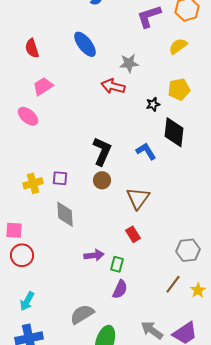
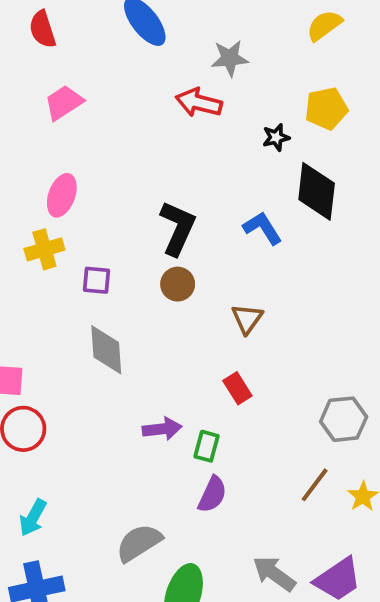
pink ellipse: (28, 116) -> (62, 195), moved, turned 70
yellow cross: (33, 183) -> (44, 249), moved
brown triangle: (138, 198) -> (247, 319), size x0.7

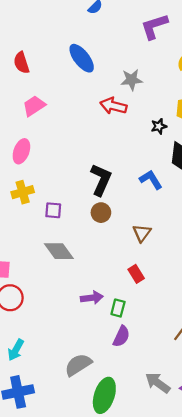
pink ellipse: (62, 195) -> (21, 151), moved
gray diamond: (106, 350) -> (59, 251), turned -32

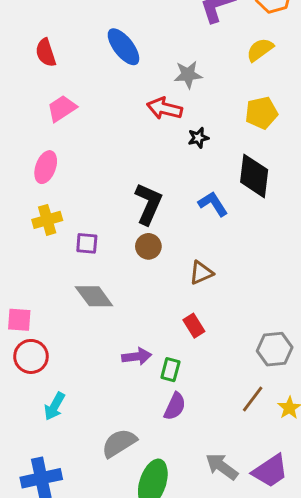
black star: (159, 126) -> (198, 138), moved
brown triangle: (142, 233) -> (201, 273), turned 30
cyan arrow: (16, 350) -> (54, 406), moved

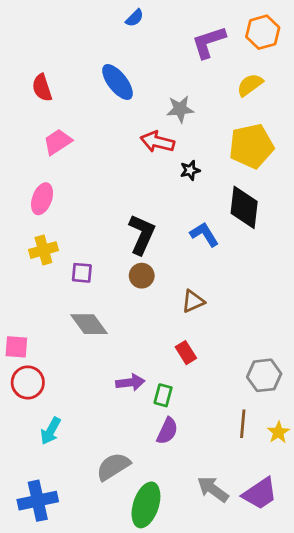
yellow pentagon: (261, 113) -> (251, 146), size x1.4
brown line: (253, 399) -> (243, 424), turned -32

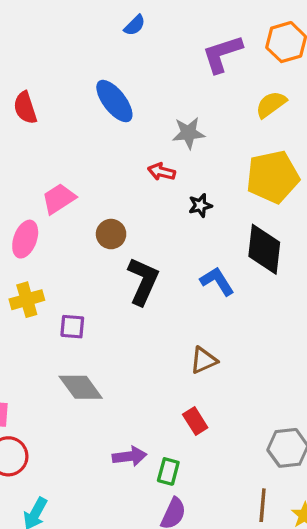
pink trapezoid: (58, 142) -> (59, 199), moved
red arrow: (157, 142) -> (162, 172), size x0.7
brown circle: (142, 276) -> (111, 234), moved

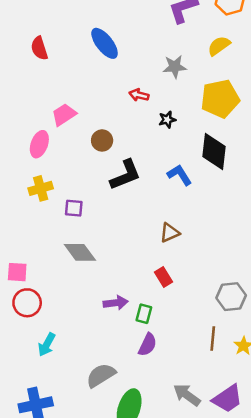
gray star: (188, 133) -> (175, 67), moved
black L-shape: (143, 281) -> (125, 175), turned 44

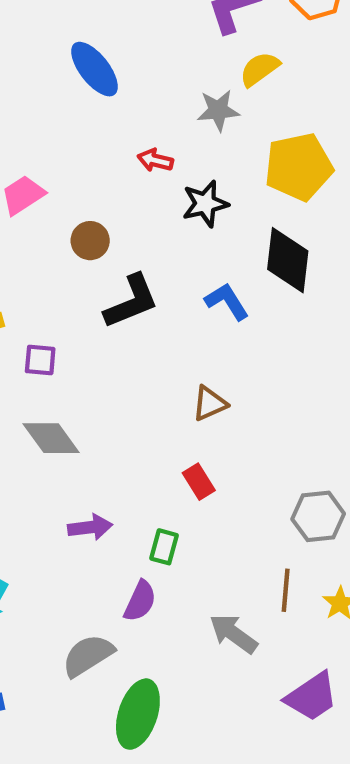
yellow semicircle: (219, 46) -> (260, 69), moved
black star: (167, 120) -> (205, 204), size x1.5
purple arrow: (116, 303) -> (90, 527), moved
purple semicircle: (148, 345) -> (140, 601), moved
gray arrow: (187, 395) -> (233, 634), moved

